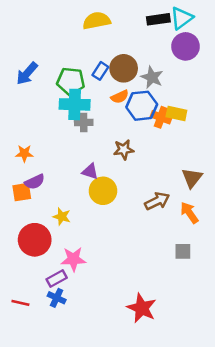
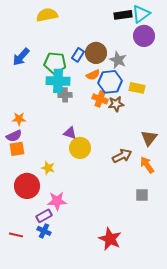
yellow semicircle: (97, 21) -> (47, 15), moved
orange cross: (161, 117) -> (100, 99), moved
brown star: (124, 150) -> (116, 104), moved
purple semicircle: (35, 182) -> (14, 136), moved

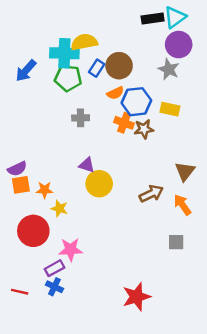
yellow semicircle: (47, 15) -> (84, 42), moved
gray star: (118, 60) -> (169, 69), moved
cyan cross: (58, 81) -> (64, 53), moved
orange star: (19, 119) -> (45, 190), moved
red star: (110, 239) -> (136, 297), turned 30

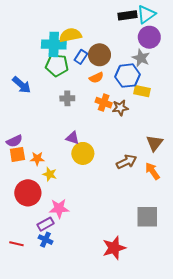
blue arrow: (26, 71) -> (22, 85), moved, turned -90
blue hexagon: (136, 102) -> (128, 76), moved
gray square: (176, 242) -> (147, 217), moved, size x1.6

